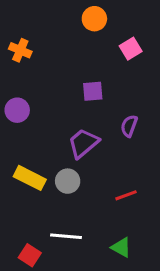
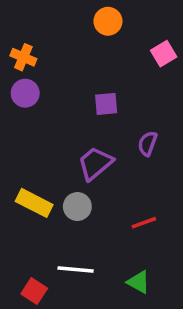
pink square: (131, 49) -> (164, 54), moved
purple circle: (17, 110) -> (25, 93), moved

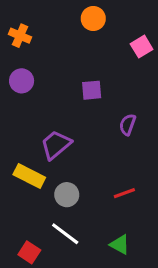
orange cross: (23, 57) -> (20, 36), moved
purple trapezoid: (95, 163) -> (56, 145), moved
gray circle: (77, 207) -> (67, 195), moved
white line: (76, 269) -> (65, 234), turned 32

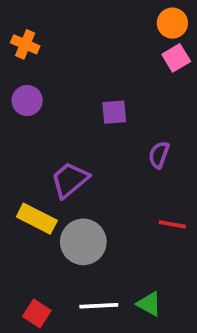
orange circle: (93, 19) -> (172, 23), moved
red line: (124, 193) -> (172, 224), moved, turned 30
gray circle: (67, 195) -> (83, 242), size x1.5
white line: (65, 234) -> (99, 306), moved, turned -40

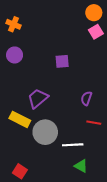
purple semicircle: (159, 155) -> (86, 98), moved
white line: (99, 306) -> (73, 145), moved

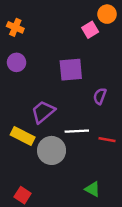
pink square: (96, 32) -> (90, 30), moved
purple square: (62, 61) -> (71, 70), size x1.5
purple semicircle: (86, 98) -> (100, 96), moved
white line: (73, 145) -> (77, 131), moved

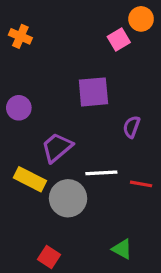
purple circle: (17, 62) -> (19, 108), moved
red square: (23, 195) -> (49, 257), moved

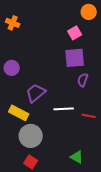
pink square: (119, 40) -> (75, 33), moved
purple square: (93, 92) -> (75, 58), moved
gray circle: (68, 198) -> (31, 136), moved

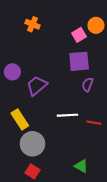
orange circle: (89, 12) -> (96, 25), moved
orange cross: (13, 23) -> (32, 24), moved
purple trapezoid: (36, 93) -> (37, 86), moved
yellow rectangle: (19, 113) -> (20, 119), turned 30

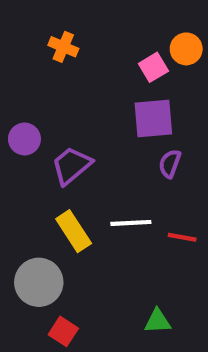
yellow rectangle: (20, 119) -> (74, 231), moved
gray circle: (32, 144) -> (39, 282), moved
green triangle: (81, 166) -> (158, 321), turned -32

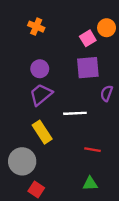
purple circle: (24, 139) -> (40, 69), moved
purple semicircle: (170, 164) -> (107, 93), moved
white line: (131, 223) -> (75, 113), moved
red line: (182, 237) -> (92, 150), moved

